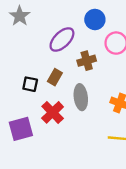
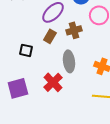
brown rectangle: (55, 77) -> (50, 36), moved
red cross: (53, 112) -> (53, 82), moved

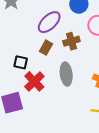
red cross: (53, 82) -> (34, 81), moved

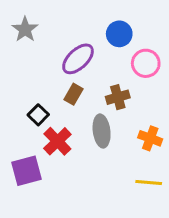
brown cross: (71, 41) -> (118, 97), moved
black square: (21, 62) -> (38, 115), turned 32

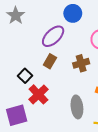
blue circle: (119, 34) -> (73, 13), moved
gray ellipse: (102, 131) -> (77, 107), moved

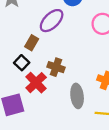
brown rectangle: (50, 61) -> (32, 43), moved
brown cross: (81, 63) -> (56, 67), moved, turned 35

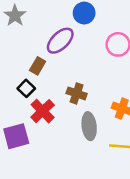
brown cross: (56, 67) -> (77, 93), moved

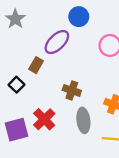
black square: (26, 88) -> (17, 85), moved
red cross: (43, 111) -> (44, 119), moved

